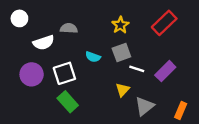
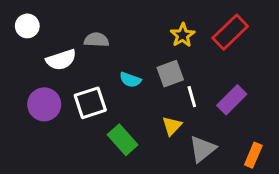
yellow star: (120, 25) -> (183, 35), moved
white line: (137, 69) -> (192, 97), turned 56
green rectangle: (68, 102) -> (123, 140), moved

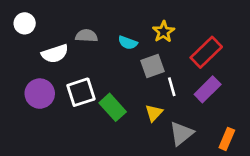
red rectangle: (230, 32) -> (206, 52), moved
cyan semicircle: (130, 80) -> (128, 43), moved
green rectangle: (123, 140) -> (113, 107), moved

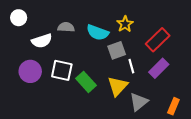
cyan semicircle: (128, 43) -> (98, 32), size x1.5
white square: (81, 92) -> (62, 70), turned 30
yellow triangle: (154, 113) -> (118, 86), size x1.5

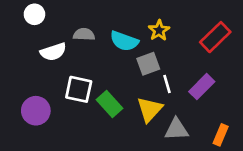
white circle: (19, 18) -> (34, 14), moved
red rectangle: (158, 40) -> (215, 37), moved
purple circle: (30, 71) -> (36, 111), moved
gray triangle: (139, 102) -> (176, 129), turned 36

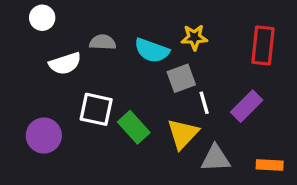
yellow star: (159, 30) -> (194, 37), turned 30
red rectangle: (215, 37) -> (263, 46), turned -40
orange rectangle: (221, 135) -> (270, 165), turned 70

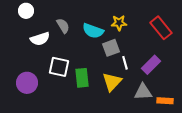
gray semicircle: (103, 42) -> (63, 26), turned 56
red rectangle: (263, 46) -> (161, 28), turned -45
green rectangle: (134, 127) -> (82, 78), turned 36
gray triangle: (216, 158) -> (143, 92), moved

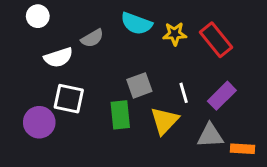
gray semicircle: (63, 26) -> (92, 38), turned 91
red rectangle: (161, 28) -> (216, 40), moved
cyan semicircle: (93, 31) -> (136, 24), moved
gray square: (111, 48) -> (139, 85), moved
white square: (59, 67) -> (69, 99), moved

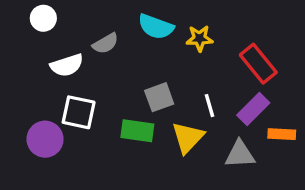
red rectangle: (216, 40) -> (258, 64), moved
green rectangle: (120, 115) -> (137, 131), turned -76
orange rectangle: (243, 149) -> (282, 134), moved

